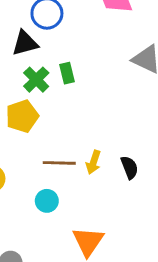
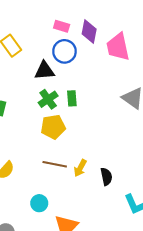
yellow pentagon: (22, 116) -> (53, 127), moved
cyan circle: (47, 201) -> (39, 203), moved

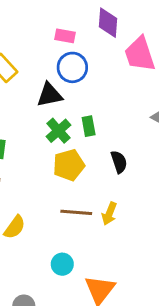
purple diamond: (89, 31) -> (108, 23), moved
black semicircle: (106, 177) -> (119, 162), moved

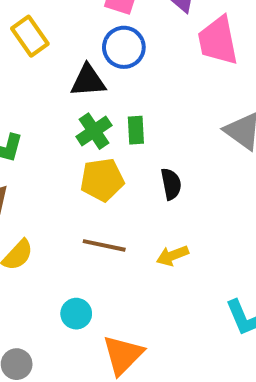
yellow arrow: (109, 214) -> (172, 256), moved, turned 40

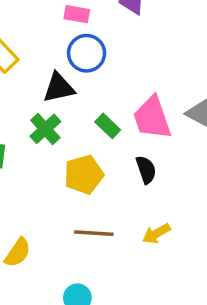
pink trapezoid: (218, 41) -> (152, 118), moved
green rectangle: (136, 130) -> (108, 126), turned -35
green cross: (94, 131) -> (45, 129), moved

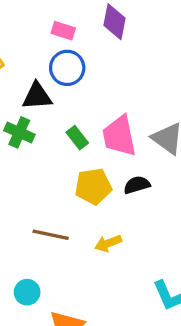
green cross: (45, 129) -> (19, 132), turned -32
black semicircle: (146, 170) -> (137, 185), moved, turned -95
yellow pentagon: (84, 175) -> (93, 186), moved

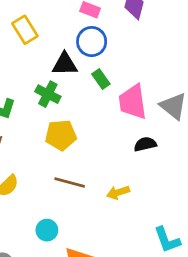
green rectangle: (77, 138) -> (101, 79), moved
yellow pentagon: (93, 186) -> (61, 135), moved

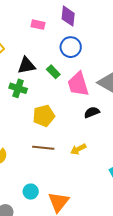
blue circle: (92, 42) -> (71, 47), moved
yellow pentagon: (61, 135) -> (44, 116), moved
cyan circle: (47, 230) -> (31, 192), moved

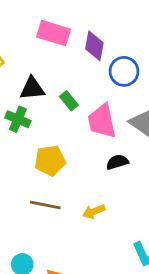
purple diamond: (68, 16) -> (94, 46), moved
pink rectangle: (38, 25) -> (54, 33), size x1.6
blue circle: (71, 47) -> (124, 71), moved

